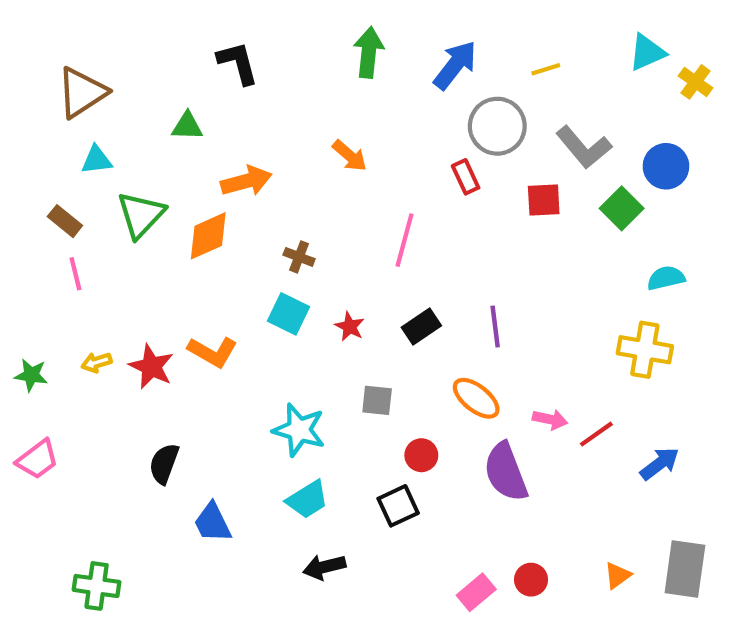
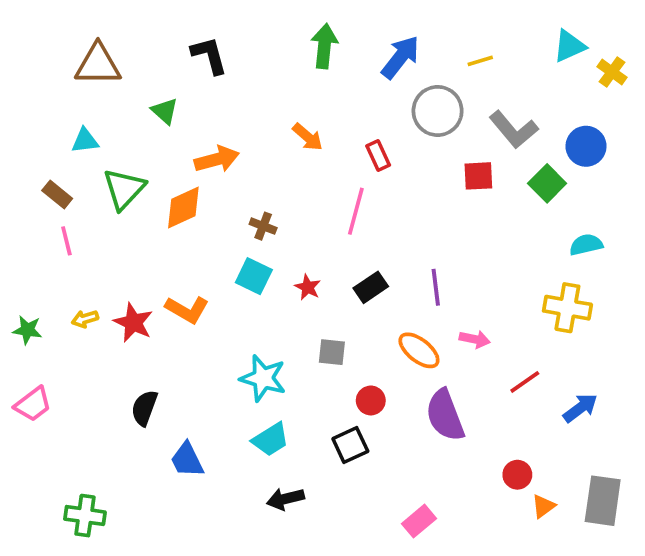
brown triangle: (82, 92) -> (98, 65), moved, turned 33
green triangle: (187, 126) -> (165, 111), turned 40
red rectangle: (466, 177) -> (378, 156), moved
pink arrow: (550, 419) -> (475, 339), moved
red circle: (531, 580) -> (517, 475), moved

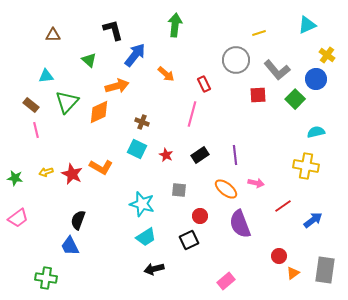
blue arrow: (400, 57) -> (135, 55), moved
brown triangle: (98, 65) -> (53, 35), size x0.6
yellow cross: (612, 72) -> (327, 55), moved
blue trapezoid: (187, 460) -> (70, 246), moved

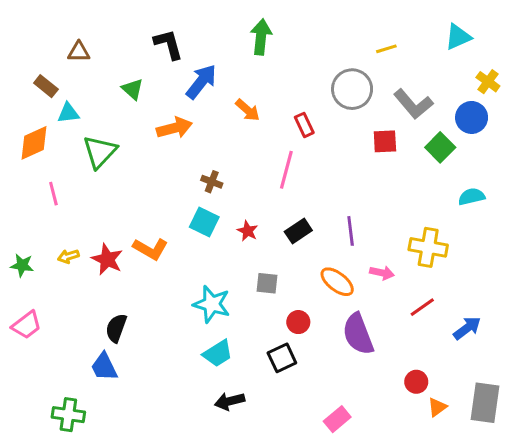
brown rectangle: (31, 105) -> (46, 86), moved
orange diamond: (99, 112) -> (34, 143), moved
yellow cross: (306, 166) -> (428, 247), moved

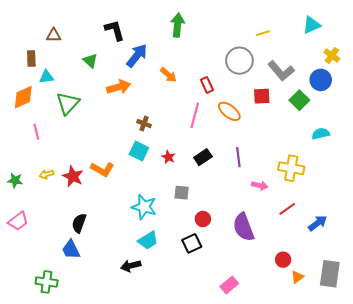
brown rectangle: (46, 86) -> (31, 59), turned 49
orange ellipse: (337, 282) -> (229, 111), moved
black arrow: (230, 401) -> (131, 266), moved

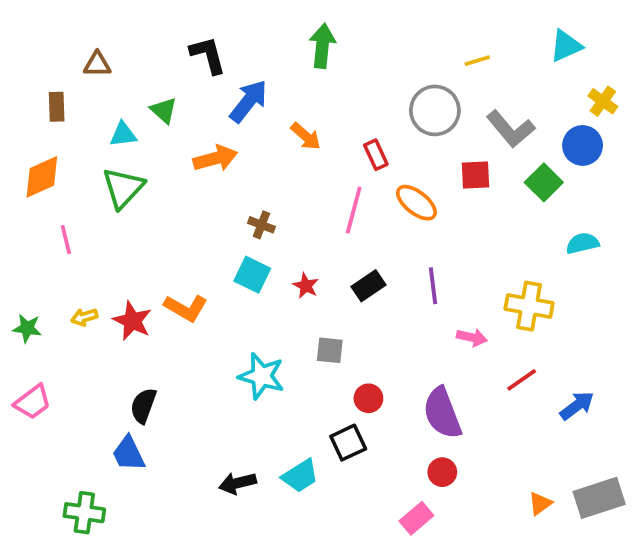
cyan triangle: (47, 77) -> (123, 134), moved
cyan trapezoid: (148, 240) -> (300, 476), moved
red circle: (283, 260) -> (442, 472), moved
gray rectangle: (330, 274) -> (599, 498), turned 64

